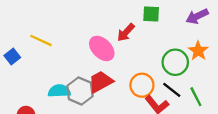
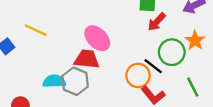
red arrow: (126, 32) -> (157, 22), moved
red trapezoid: (101, 82) -> (87, 59), moved, turned 35
black line: (172, 90) -> (153, 66), moved

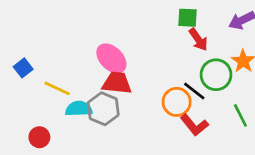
red arrow: (157, 22) -> (198, 39), turned -78
yellow line: (36, 30) -> (57, 88), moved
pink ellipse: (97, 38) -> (111, 58), moved

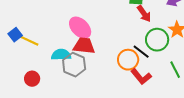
yellow line: (57, 88) -> (29, 41), moved
cyan semicircle: (79, 109) -> (61, 55), moved
red circle: (39, 137) -> (32, 79), moved

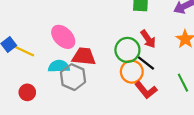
red arrow: (144, 14) -> (148, 39), moved
pink ellipse: (80, 28) -> (63, 37), moved
green circle: (157, 40) -> (127, 50), moved

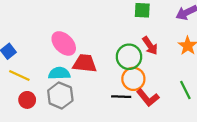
yellow line: (24, 51) -> (19, 76), moved
black line: (146, 63) -> (121, 97), moved, turned -36
gray hexagon: (73, 77) -> (60, 95), moved

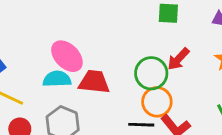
red arrow: (150, 46) -> (178, 59), turned 78
cyan semicircle: (59, 73) -> (57, 79), moved

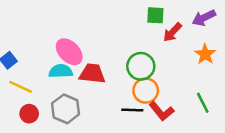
red arrow: (178, 59) -> (172, 32), moved

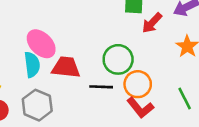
cyan semicircle: (61, 71) -> (32, 65), turned 85
orange circle: (146, 91) -> (138, 84), moved
black line: (132, 110) -> (101, 87), moved

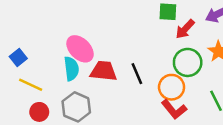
green circle: (118, 59) -> (188, 62), moved
black line: (101, 87) -> (137, 74), moved, turned 65

